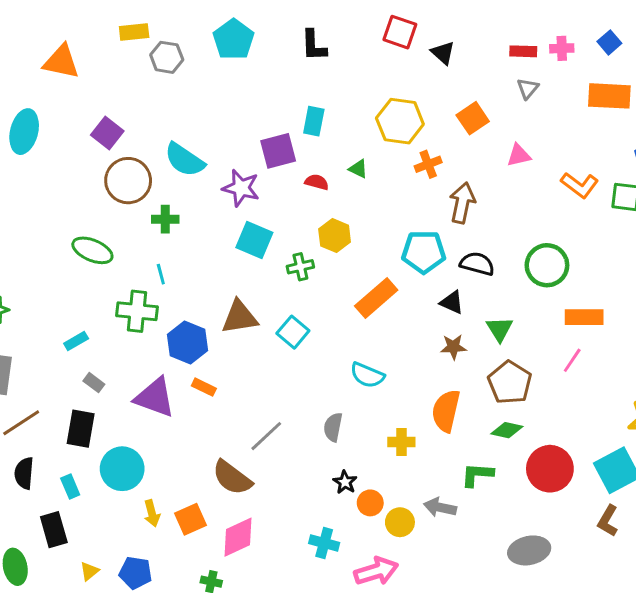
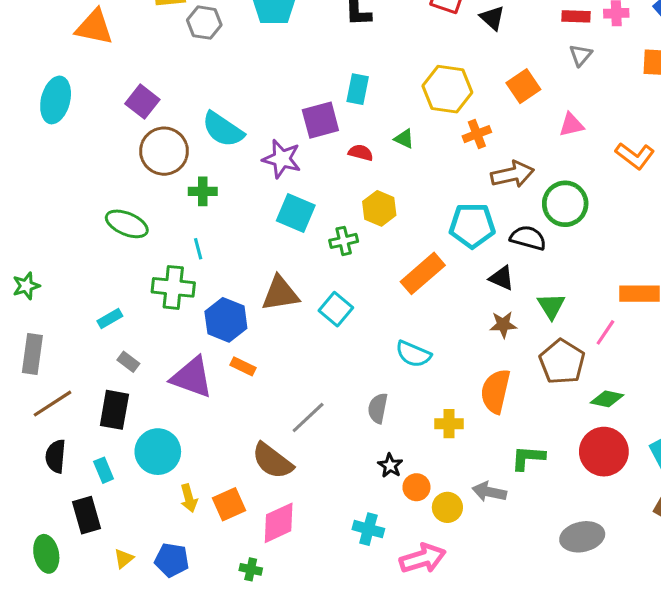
brown arrow: (462, 203) -> (512, 174), turned 66
green circle: (547, 265) -> (565, 204), moved
pink line: (572, 360) -> (605, 332), moved
green diamond: (507, 430) -> (607, 399), moved

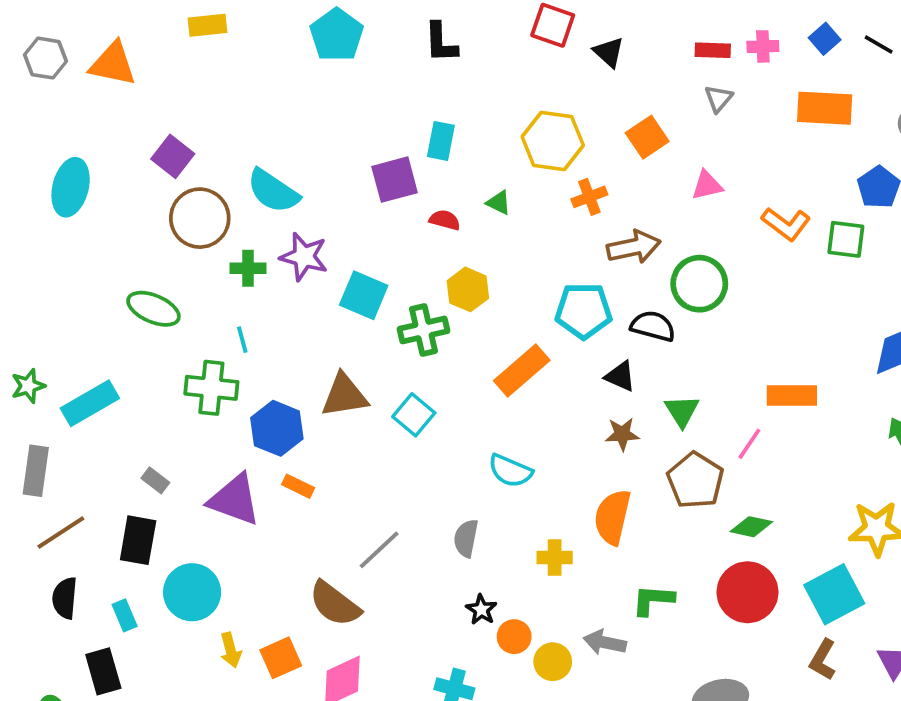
gray hexagon: (204, 23) -> (45, 58), moved
cyan ellipse: (56, 100) -> (71, 187), moved
purple star: (282, 159) -> (304, 257), moved
green cross: (344, 241) -> (423, 330), size x1.4
cyan rectangle: (110, 318) -> (90, 403), moved, size x1.8

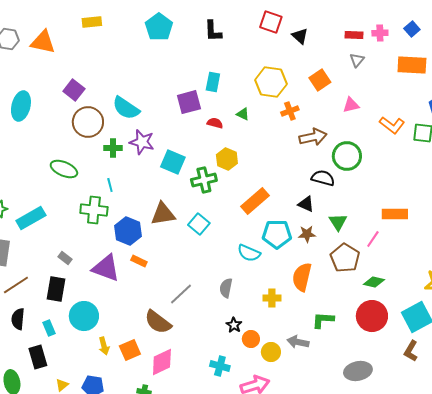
cyan pentagon: (584, 311) -> (277, 234), moved

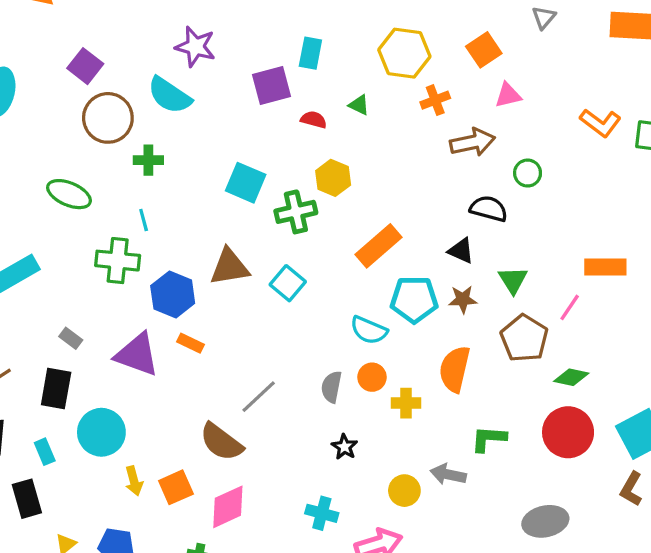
pink triangle: (351, 105) -> (508, 95), moved
purple star: (142, 142) -> (195, 47), moved
green circle: (347, 156) -> (528, 173), size x0.6
orange circle: (251, 339) -> (372, 377), moved

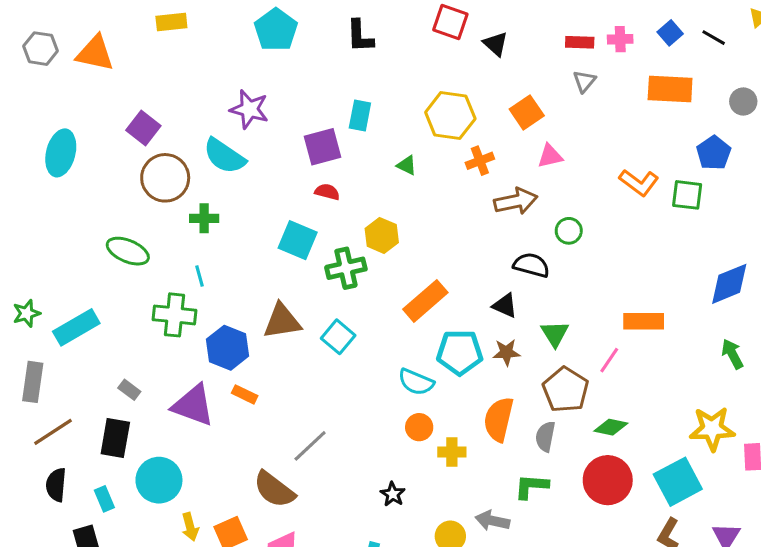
red semicircle: (314, 120) -> (327, 192), moved
gray semicircle: (331, 387) -> (545, 437), moved

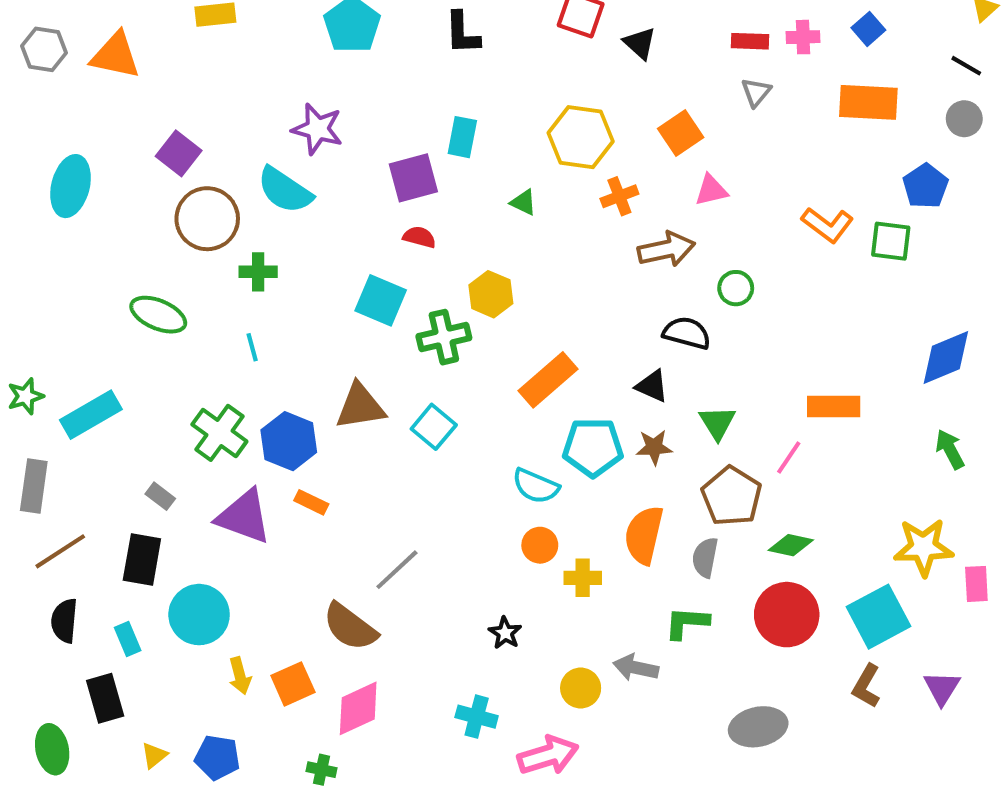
black line: (714, 38) -> (966, 66), moved
green cross: (175, 315) -> (219, 433), moved, turned 30

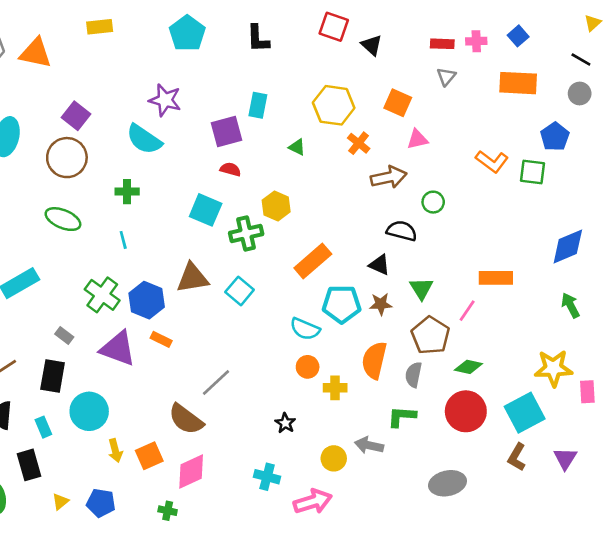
orange square: (681, 133) -> (398, 103), turned -32
orange cross: (619, 196) -> (359, 143), turned -30
brown circle: (207, 219) -> (67, 158), moved

